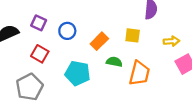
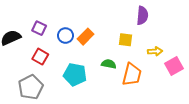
orange rectangle: (99, 41) -> (86, 37), moved
yellow arrow: (171, 41) -> (155, 51), moved

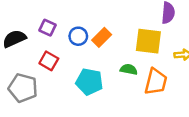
yellow square: (126, 40) -> (148, 41), size x1.6
gray pentagon: (31, 87) -> (23, 88), moved, turned -30

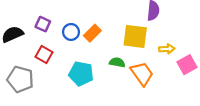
orange trapezoid: (156, 82) -> (142, 74), turned -50

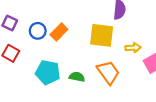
green semicircle: (117, 62) -> (77, 77), moved

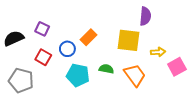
blue circle: (38, 31) -> (67, 49), moved
green semicircle: (77, 77) -> (106, 69), moved

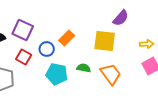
purple semicircle: (145, 16) -> (121, 18), turned 36
purple square: (42, 29) -> (23, 30), size x1.5
yellow arrow: (158, 52) -> (147, 44), moved

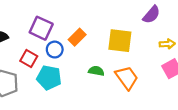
purple semicircle: (121, 18) -> (151, 15), moved
purple square: (23, 30) -> (41, 28), moved
cyan pentagon: (57, 74) -> (49, 78), moved

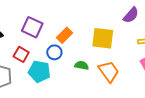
blue circle: (55, 50) -> (54, 52), moved

